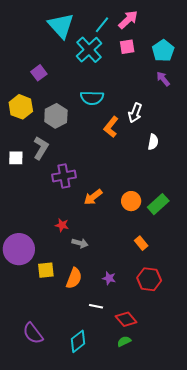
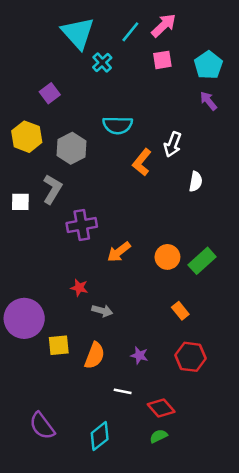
cyan cross: (89, 50) -> (102, 63), moved, size x0.6

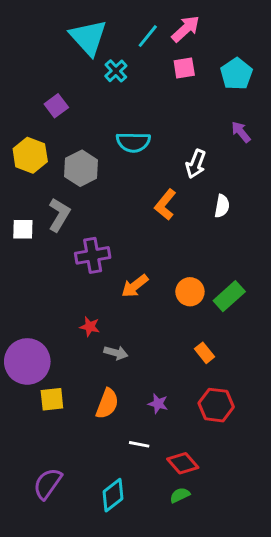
purple arrow: (208, 101) -> (241, 132), moved
orange L-shape: (142, 162) -> (165, 205), moved
yellow square: (59, 345) -> (52, 399), moved
purple semicircle: (42, 426) -> (48, 484), turned 72

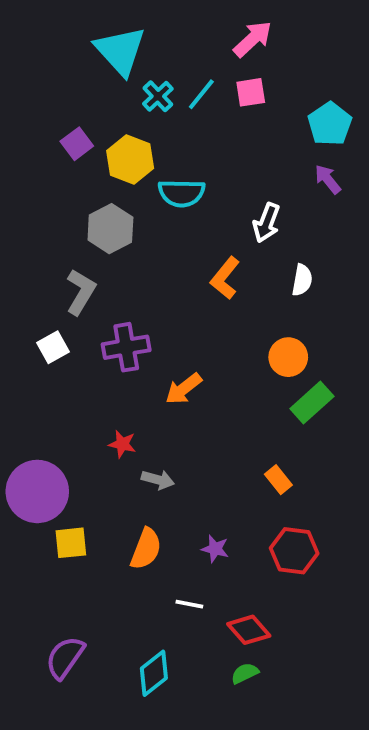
cyan line: (148, 36) -> (201, 94), moved
cyan pentagon: (236, 74) -> (330, 124), moved
yellow hexagon: (30, 155) -> (130, 159), moved
white square: (23, 229) -> (53, 347), moved, turned -30
orange circle: (190, 292) -> (288, 357), moved

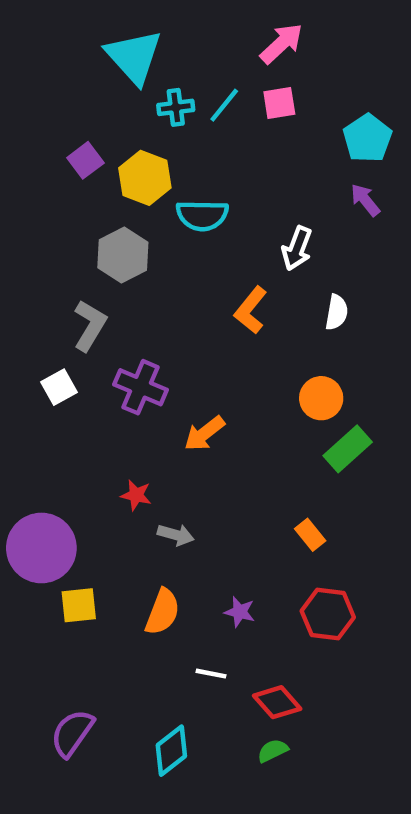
cyan cross: (158, 96) -> (176, 107), turned 36
purple cross: (126, 347) -> (141, 387), turned 33

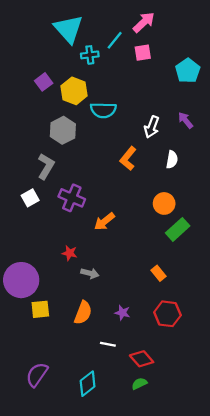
cyan line: (224, 105) -> (115, 40), moved
purple arrow: (365, 200) -> (185, 120), moved

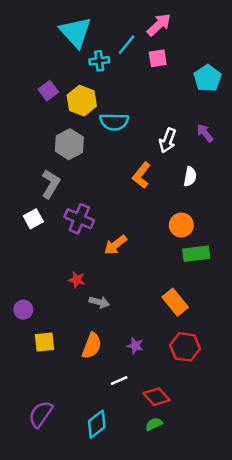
green rectangle: (178, 229) -> (196, 254), turned 35
orange rectangle: (158, 273) -> (175, 302), size x1.5
purple circle: (21, 280) -> (23, 310), size x0.5
white line: (108, 344) -> (119, 381), turned -35

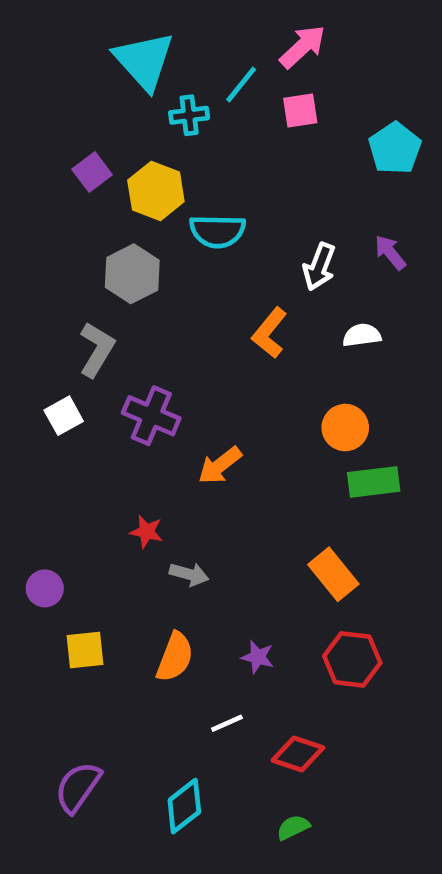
white semicircle: (190, 177) -> (362, 335), turned -108
red diamond: (156, 397) -> (298, 754), turned -30
green semicircle: (154, 424) -> (293, 827), moved

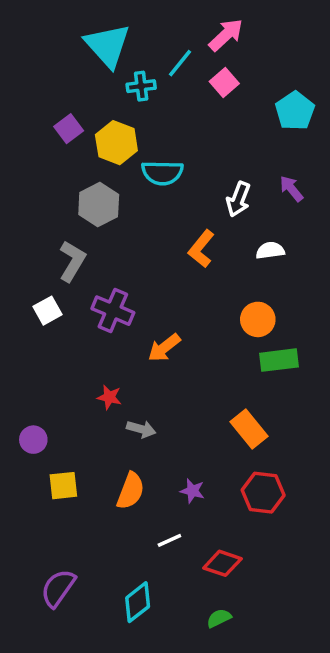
pink square: (300, 111) -> (224, 83), turned -32

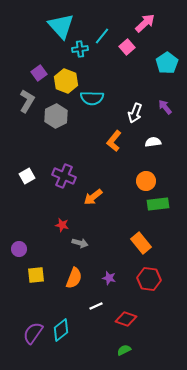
pink arrow: (226, 35) -> (145, 23), moved
gray L-shape: (72, 261) -> (27, 101), moved
cyan diamond: (138, 602) -> (61, 330), moved

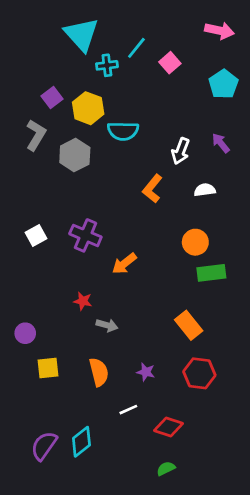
pink arrow: (145, 23) -> (219, 31), moved, turned 55
orange semicircle: (74, 278) -> (99, 372), turned -35

